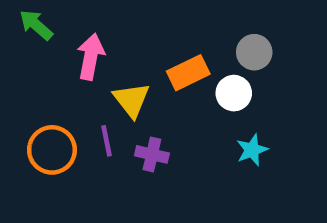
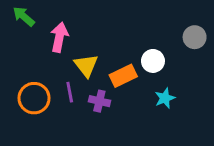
gray circle: (254, 52) -> (195, 37), moved
orange rectangle: (188, 73) -> (123, 76), moved

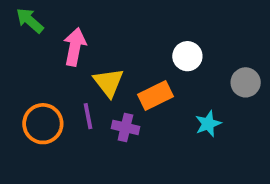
gray circle: (195, 37) -> (246, 82), moved
white circle: (153, 61) -> (187, 56), moved

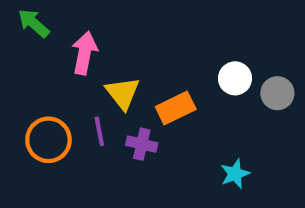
white circle: (187, 56) -> (235, 78), moved
cyan star: (208, 124) -> (235, 174), moved

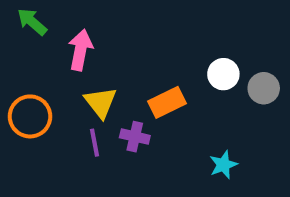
yellow triangle: (123, 93) -> (101, 102), moved
purple line: (99, 131) -> (94, 143), moved
orange circle: (48, 140) -> (30, 116), moved

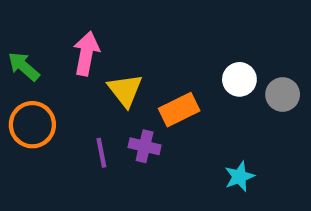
green arrow: (32, 22) -> (24, 66), moved
yellow triangle: (101, 102) -> (125, 90), moved

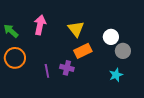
yellow triangle: (125, 90) -> (76, 29), moved
gray circle: (283, 94) -> (123, 51), moved
cyan star: (239, 176) -> (116, 75), moved

